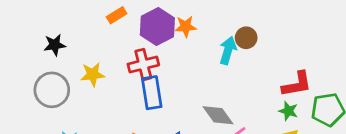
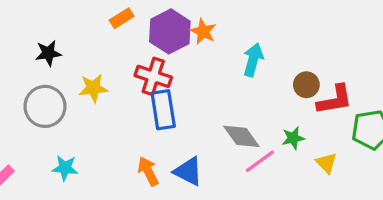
orange star: (186, 26) -> (203, 31), turned 30
brown circle: (246, 38) -> (306, 85), moved
red cross: (143, 65) -> (153, 76), turned 32
green star: (288, 111) -> (293, 138), moved, turned -30

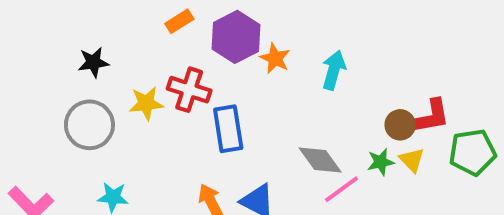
orange star: (203, 31) -> (275, 58), moved
red cross: (153, 76) -> (189, 90), moved
brown circle: (306, 85) -> (400, 125), moved
yellow triangle: (326, 163) -> (412, 160), moved

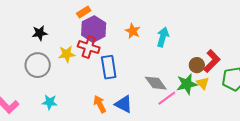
purple hexagon: (236, 37) -> (94, 29), moved
red L-shape: (429, 117) -> (212, 61), turned -35
green star: (381, 162) -> (187, 84), size x1.5

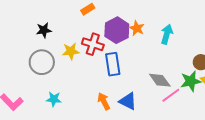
purple hexagon: (94, 29) -> (117, 30), moved

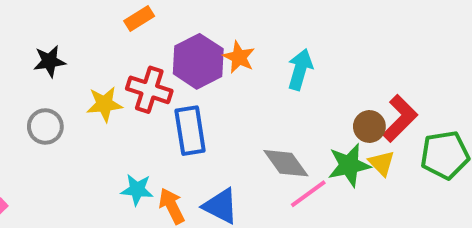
gray circle: (42, 62) -> (45, 126), size x0.7
cyan star: (54, 99) -> (137, 190), moved

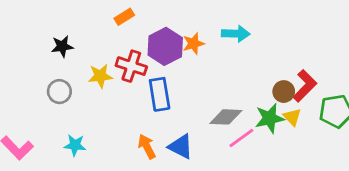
orange star: (239, 57) -> (193, 44), turned 30
cyan arrow: (300, 69) -> (236, 34), moved, turned 76
gray diamond: (286, 163) -> (226, 117), turned -52
cyan star: (137, 190) -> (75, 145), moved

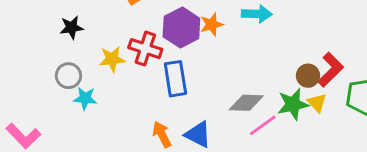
cyan star: (75, 145) -> (85, 98), moved

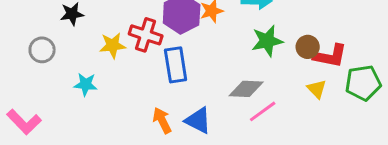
red L-shape: (331, 70) -> (330, 56), turned 56
gray circle: (68, 76) -> (42, 50), moved
brown circle: (308, 76) -> (308, 47), moved
green star: (293, 104) -> (267, 41), moved

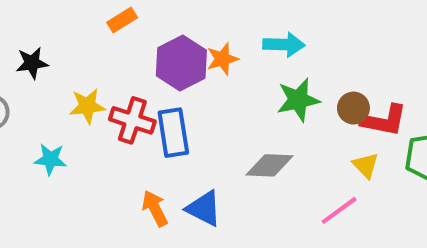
red cross: (146, 35) -> (132, 120), moved
pink line: (263, 111) -> (339, 210), moved

